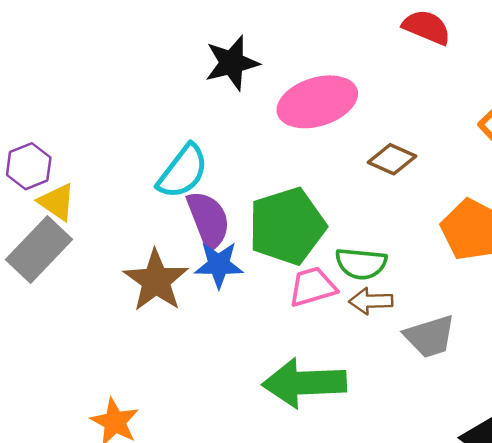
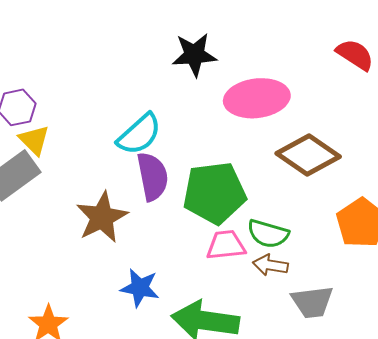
brown diamond: (392, 159) -> (308, 155), size x1.6
blue star: (219, 265) -> (140, 288), moved

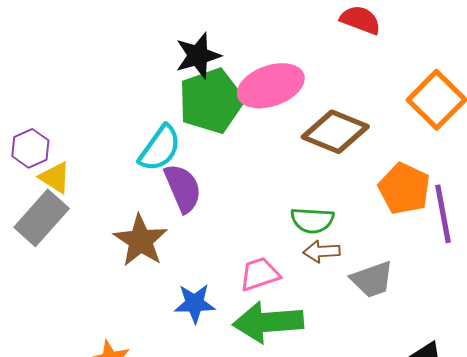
green pentagon: (214, 193) -> (211, 101), moved
pink trapezoid: (226, 245) -> (260, 274), moved

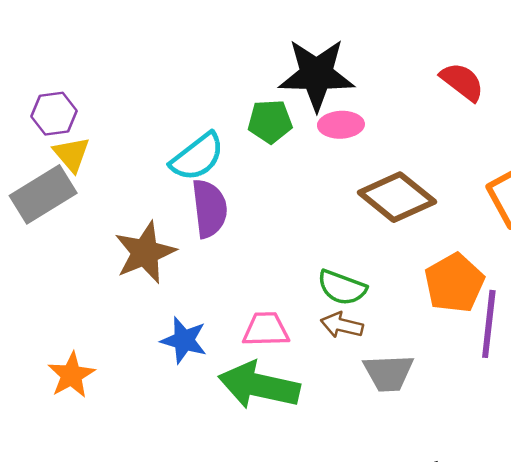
black star: (198, 56) -> (317, 75), moved, size x1.4
pink ellipse: (271, 86) -> (341, 125), size x0.6
green pentagon: (211, 101) -> (270, 121), size x0.6

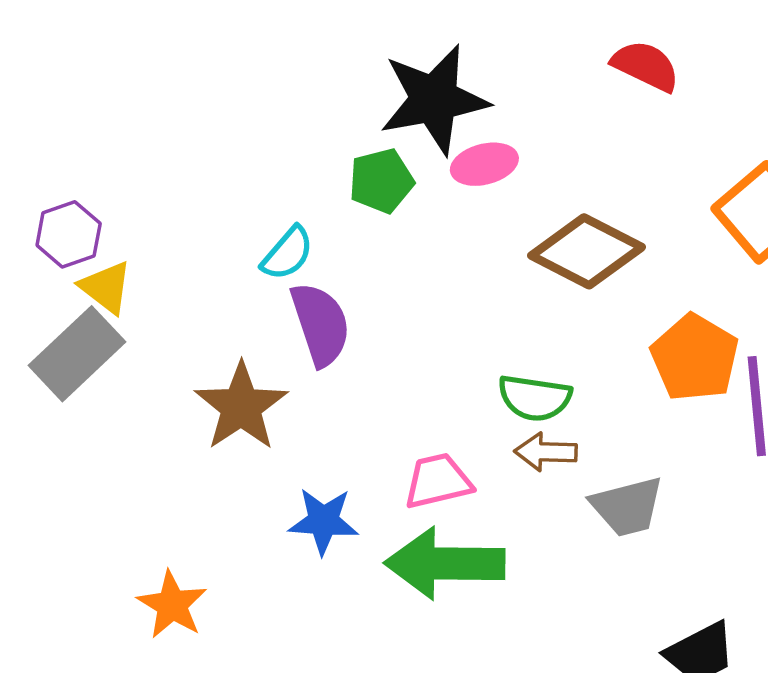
cyan semicircle: (197, 157) -> (288, 253), size x0.7

